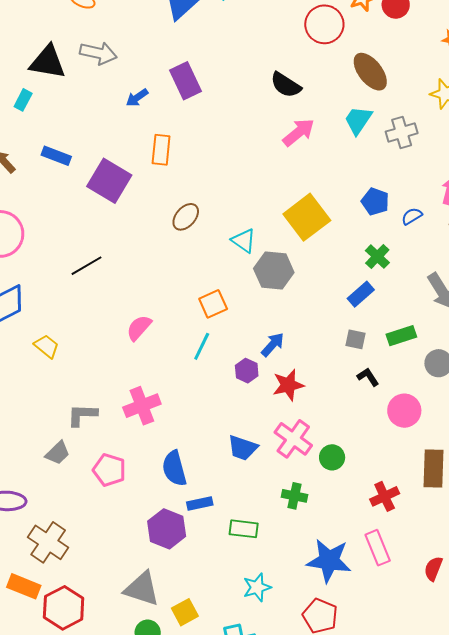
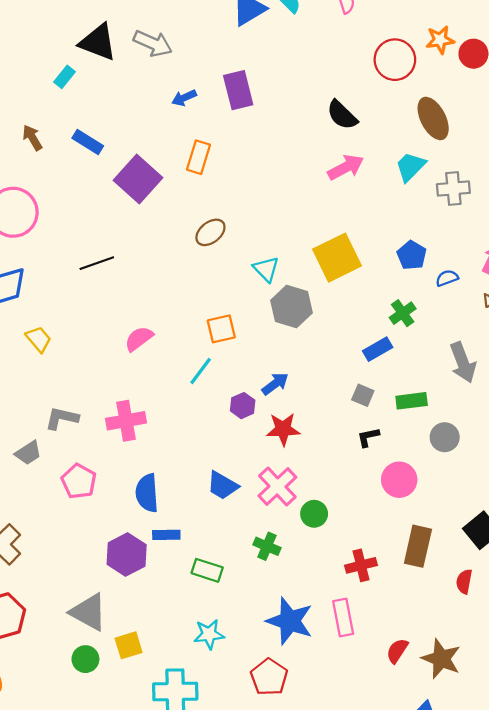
black L-shape: (368, 377) -> (368, 437), turned -80

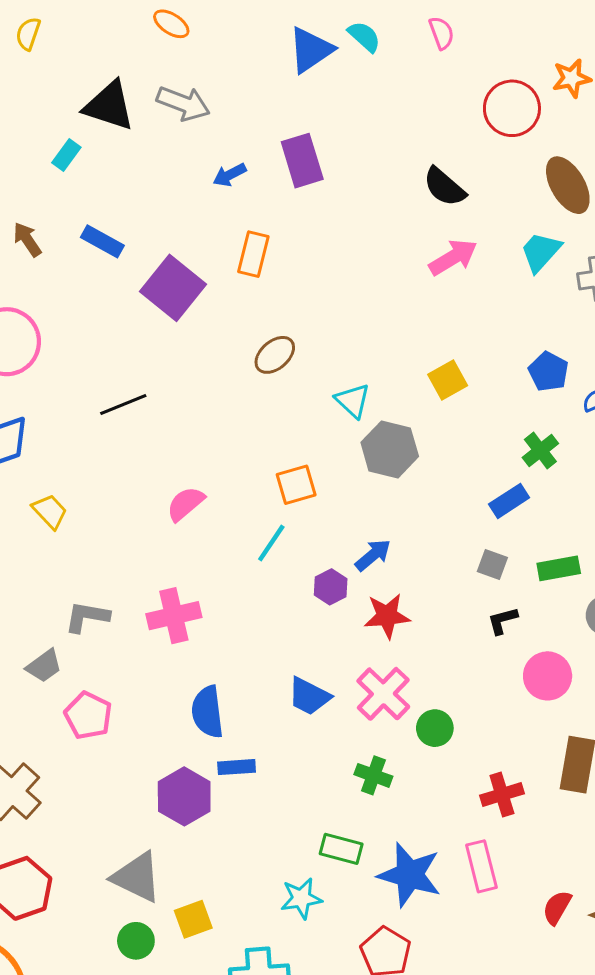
yellow square: (337, 258) -> (448, 380), size x0.6
pink pentagon: (79, 481) -> (88, 715), moved
green rectangle: (207, 570) -> (341, 849), moved

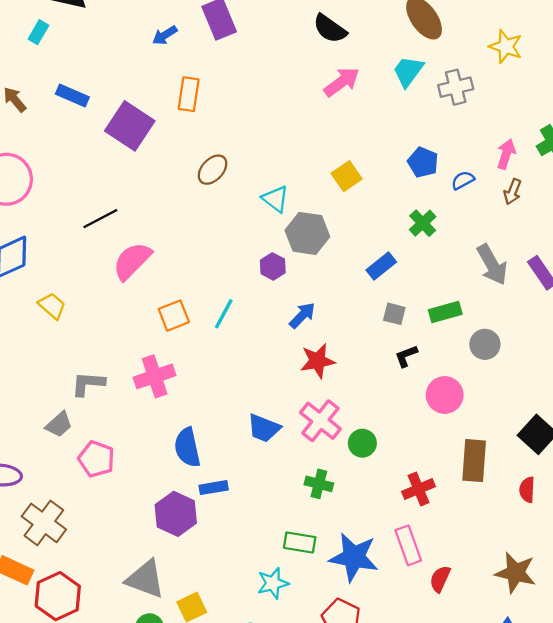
orange square: (296, 485) -> (174, 316), moved
blue rectangle: (509, 501) -> (381, 266), moved
pink semicircle: (185, 504) -> (132, 261), moved, size x1.4
purple hexagon: (331, 587) -> (273, 266), moved
red semicircle: (557, 907) -> (440, 579), moved

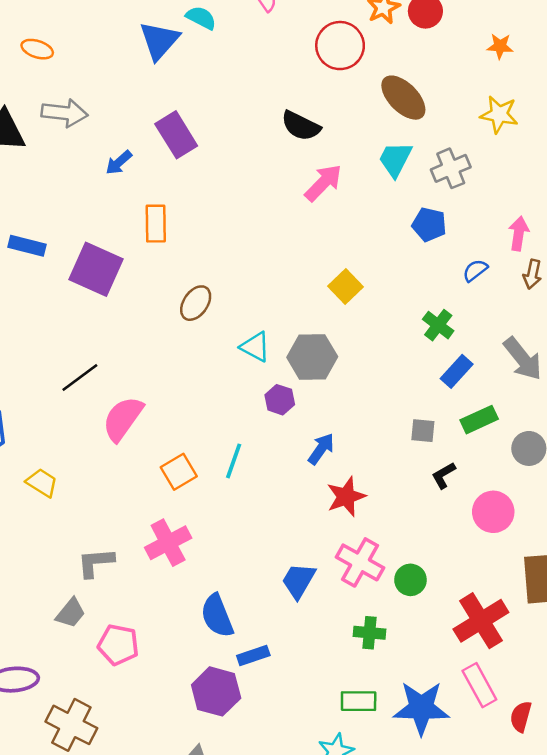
blue pentagon: (423, 162) -> (429, 225), moved
cyan triangle: (275, 199) -> (255, 347), moved
blue rectangle: (381, 266) -> (457, 371), moved
blue trapezoid: (264, 428) -> (299, 581), turned 108
red cross: (419, 489) -> (481, 621), size x1.5

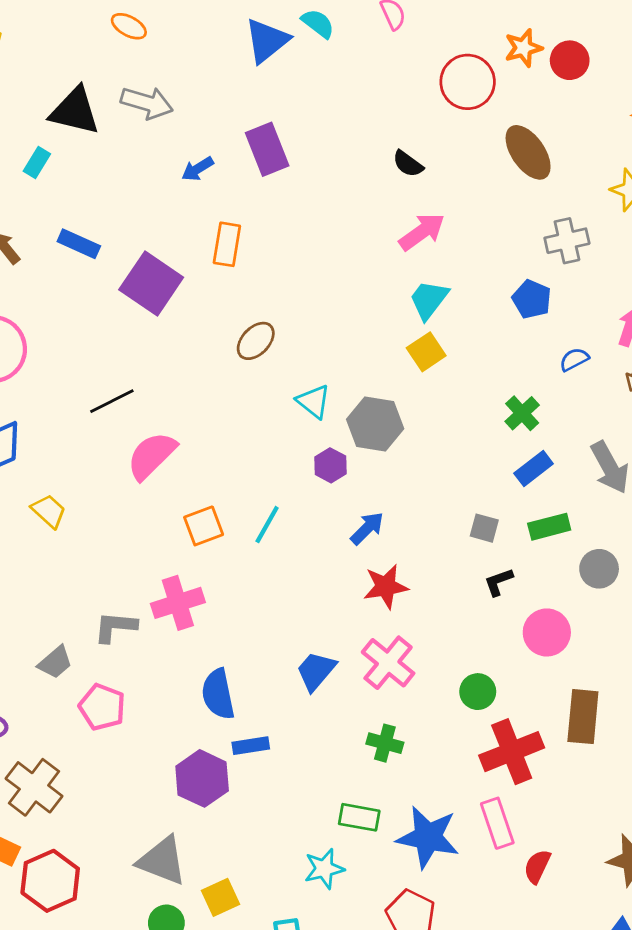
black semicircle: (301, 126) -> (408, 164), size x0.7
cyan trapezoid: (395, 159) -> (429, 300), moved
gray L-shape: (96, 563) -> (115, 627), moved
green circle: (410, 580) -> (478, 692), moved

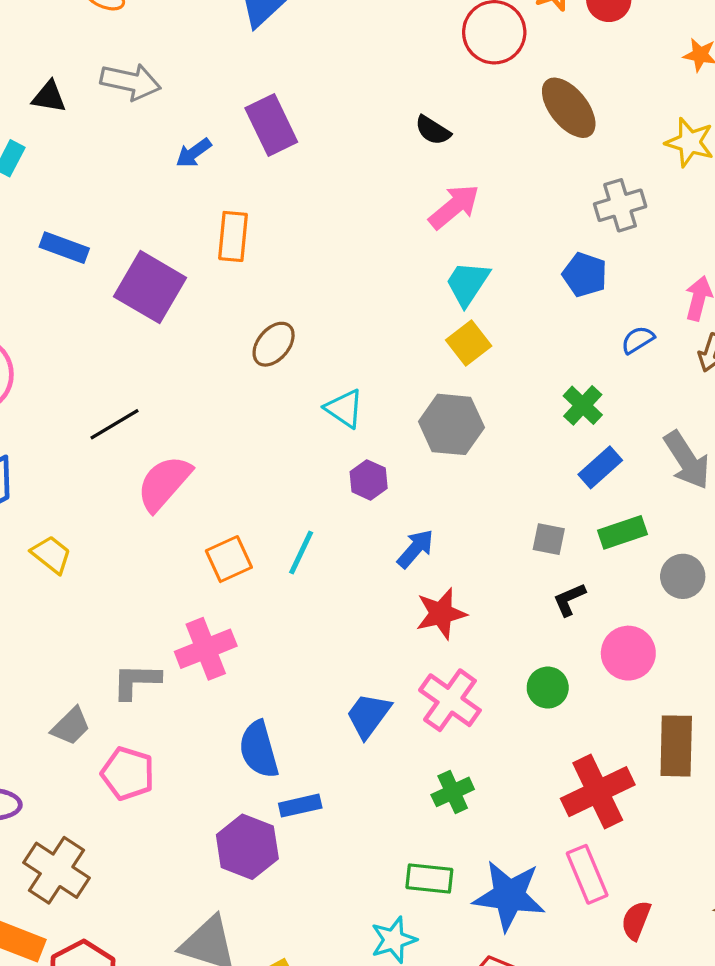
black triangle: (75, 111) -> (49, 97), size x0.6
gray hexagon: (375, 424) -> (451, 424), moved
green circle: (478, 692) -> (548, 688), moved
green cross: (385, 743) -> (453, 792), turned -36

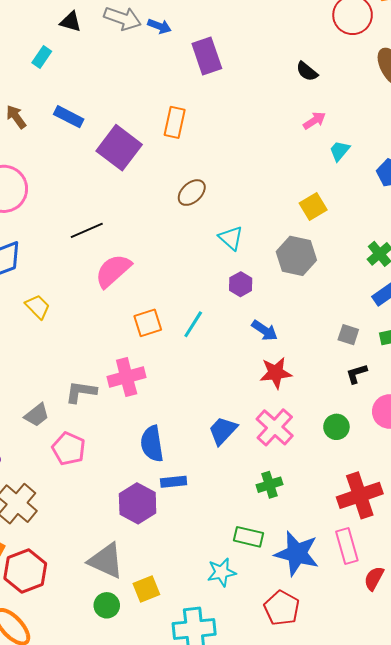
blue arrow: (194, 153) -> (159, 26), moved, turned -130
pink arrow: (454, 207) -> (314, 121), size x0.7
cyan trapezoid: (467, 283) -> (340, 151), moved, size x0.7
blue arrow: (415, 549) -> (265, 330), turned 76

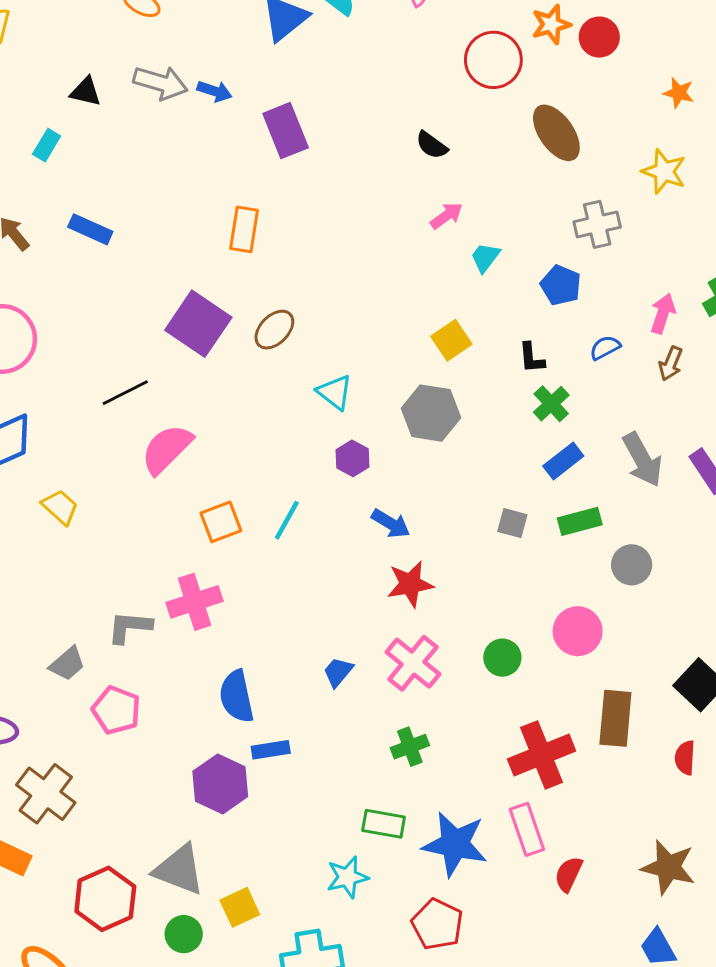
purple square: (119, 148) -> (198, 324), moved
black L-shape: (357, 374) -> (532, 358), moved, turned -75
blue trapezoid: (223, 431) -> (338, 672), size x0.7
red hexagon: (25, 571) -> (105, 899), moved

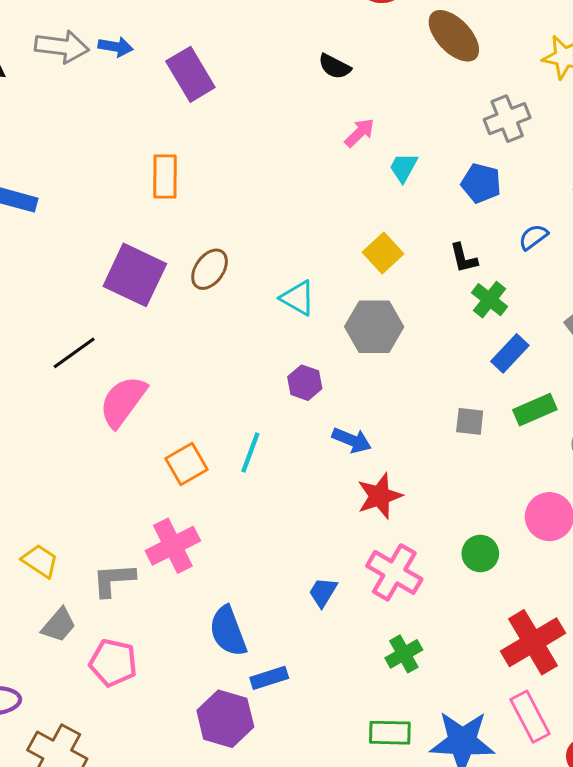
cyan triangle: (335, 392) -> (298, 298), moved
yellow trapezoid: (60, 507) -> (40, 561), moved

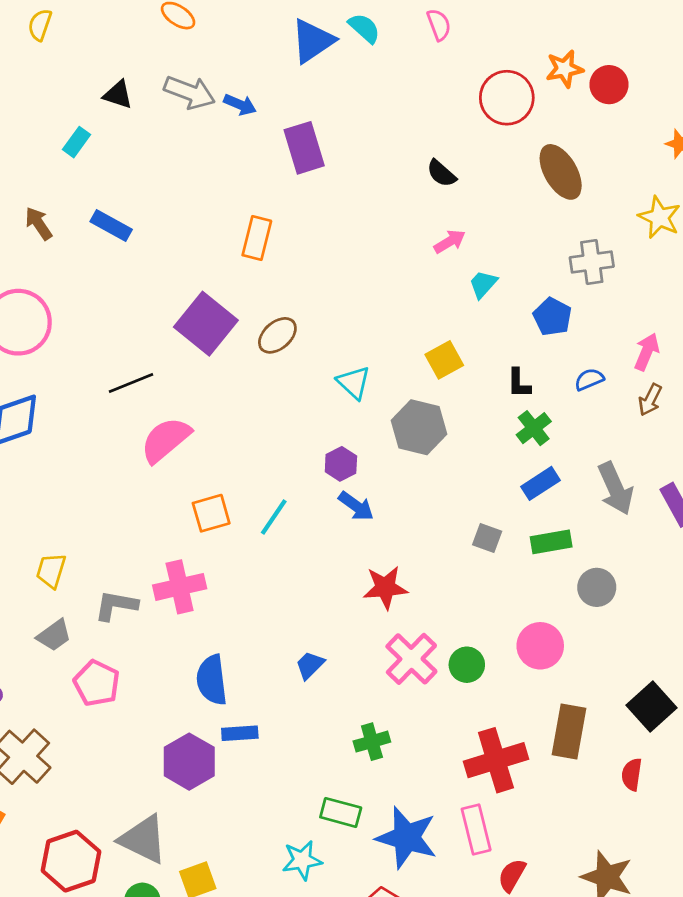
blue arrow: (352, 440) -> (356, 506), moved
yellow trapezoid: (40, 561) -> (51, 571), turned -120
pink cross: (394, 572) -> (411, 659), moved

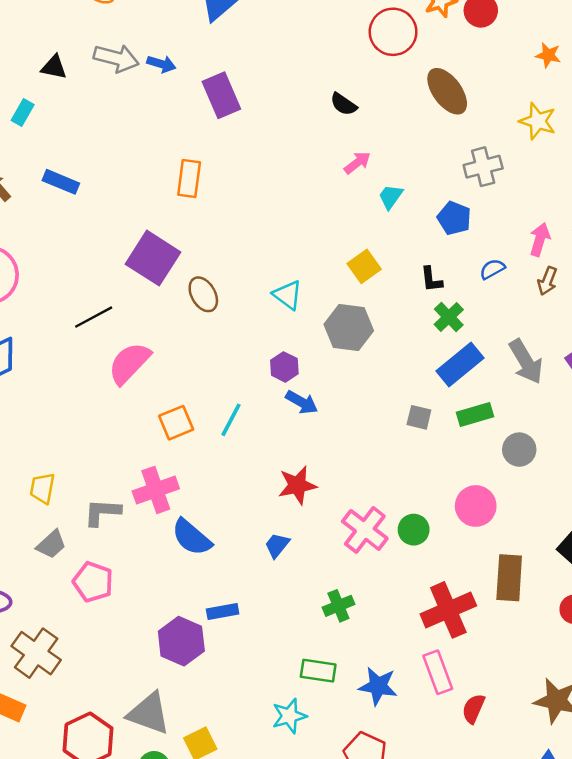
brown ellipse: (277, 335) -> (203, 294), moved, turned -72
blue rectangle: (540, 483) -> (460, 365), size x1.4
red star: (385, 588) -> (297, 485), moved
blue semicircle: (212, 680) -> (192, 537), moved, turned -36
blue star: (407, 838) -> (378, 686), size x0.7

